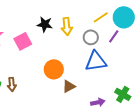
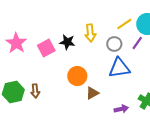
black star: (45, 24) -> (67, 42), moved

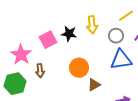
pink star: (16, 43) -> (21, 55), moved
brown arrow: (35, 91) -> (40, 71), moved

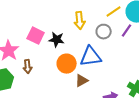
black star: (69, 34) -> (57, 40), moved
pink square: (48, 40) -> (36, 36), turned -36
blue triangle: (121, 60) -> (91, 57), moved

